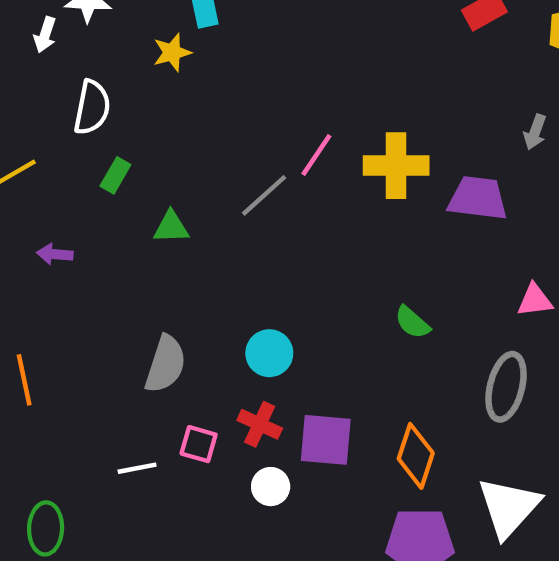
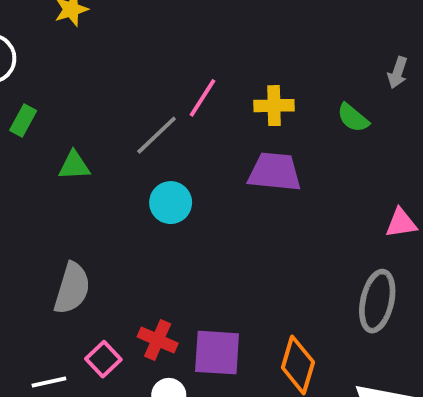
yellow cross: (396, 166) -> (274, 106), size x0.7
purple trapezoid: (478, 198) -> (275, 172), moved
green semicircle: (412, 322) -> (353, 118), moved
cyan circle: (269, 353) -> (171, 203), moved
pink square: (199, 444) -> (103, 359), turned 32

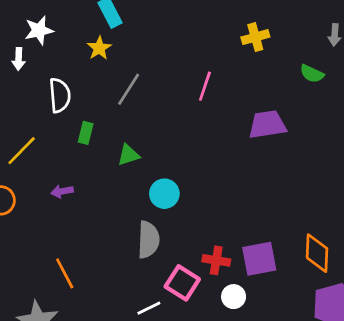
yellow cross: (274, 106) -> (255, 37), moved
gray line: (157, 135) -> (129, 89), moved
cyan circle: (171, 203) -> (164, 194), moved
pink square: (103, 359) -> (182, 283), size x1.4

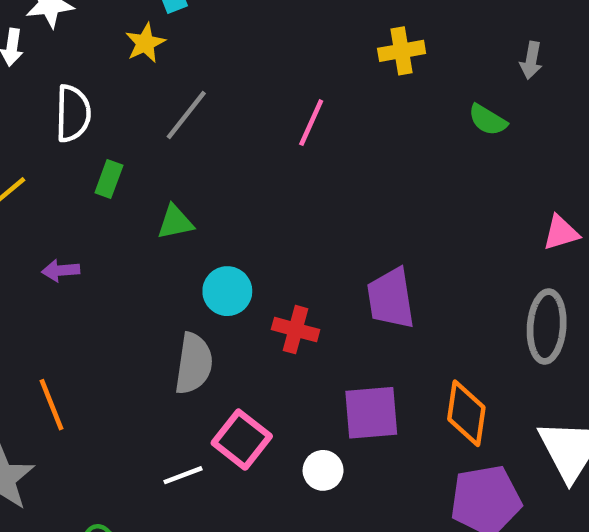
purple trapezoid: (267, 125) -> (391, 298), moved, turned -96
red cross: (216, 260) -> (296, 330), moved

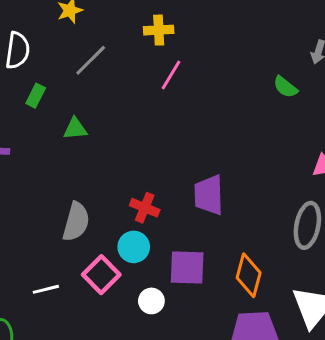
yellow cross: (402, 51) -> (159, 30), moved
cyan circle: (227, 291) -> (134, 247), moved
white line: (183, 475) -> (46, 289), moved

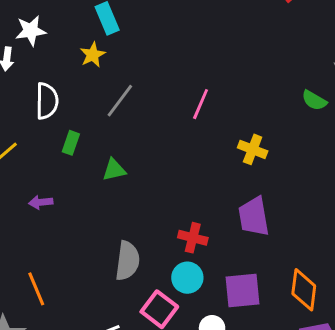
yellow cross: (159, 30) -> (253, 149), moved, turned 32

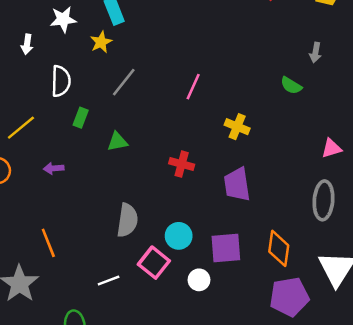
white star: (31, 31) -> (63, 19), moved
red cross: (193, 238) -> (182, 164), moved

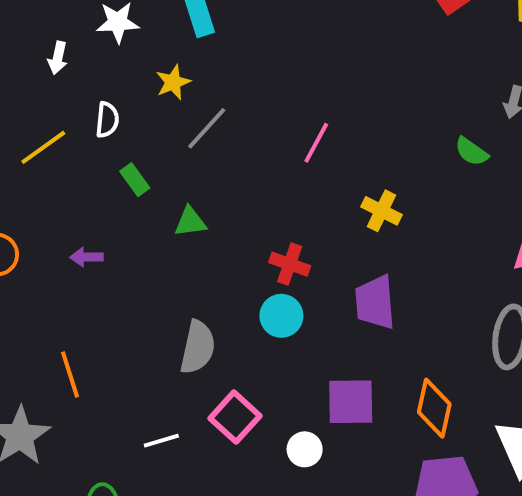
yellow star: (101, 42) -> (173, 82), moved
white semicircle: (61, 81) -> (107, 120), size x0.7
green rectangle: (81, 118) -> (135, 180), turned -60
yellow line: (21, 128) -> (43, 147), moved
cyan circle: (179, 236) -> (281, 316), moved

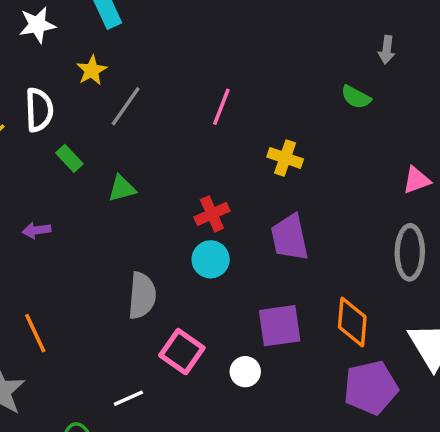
white semicircle: (107, 120) -> (39, 110), size x1.4
red cross: (290, 264) -> (212, 214), turned -36
white line: (161, 441) -> (128, 398), moved

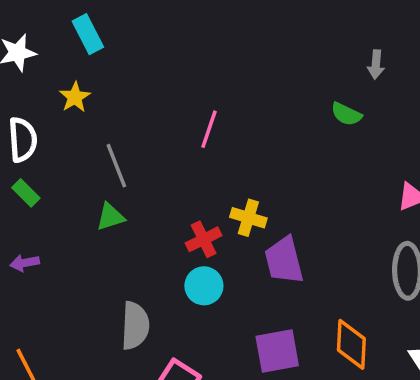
gray line: (126, 106) -> (116, 166), moved, turned -54
green rectangle: (69, 158) -> (26, 193), moved
yellow cross: (285, 158) -> (248, 218), moved

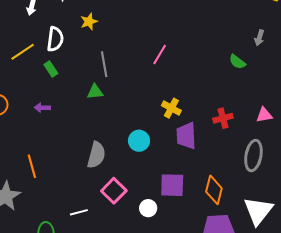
red cross: (204, 239) -> (223, 118), moved

